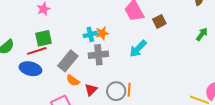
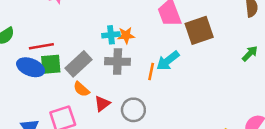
brown square: (159, 21) -> (199, 30), size x1.6
green square: (43, 38) -> (51, 64), moved
orange line: (129, 90) -> (151, 71), moved

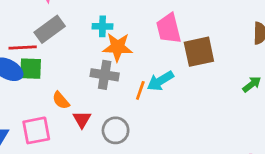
cyan cross: (111, 35) -> (102, 26), moved
orange star: (126, 35) -> (118, 47), size x1.5
gray rectangle: (78, 64) -> (50, 29), moved
red triangle: (102, 104) -> (82, 119), turned -30

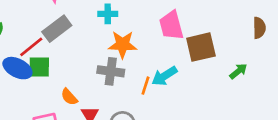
cyan cross: (102, 26) -> (108, 14), moved
red line: (23, 48) -> (31, 47), turned -35
green arrow: (252, 84) -> (238, 71), moved

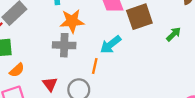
orange line: (145, 86) -> (95, 66), moved
orange semicircle: (69, 97) -> (17, 70), moved, turned -84

